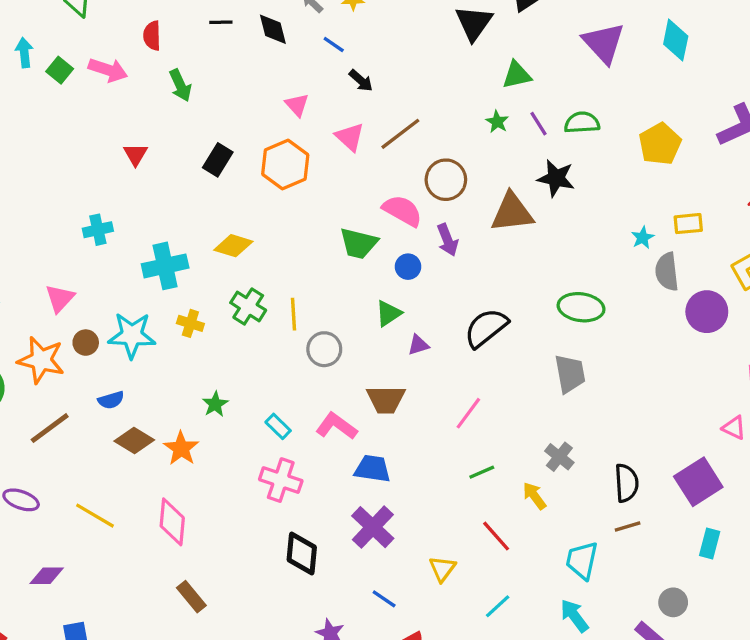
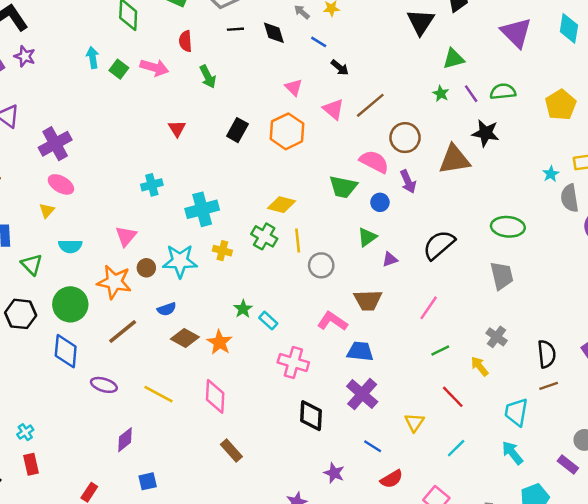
yellow diamond: (233, 246) -> (282, 205), moved
cyan rectangle: (278, 426) -> (268, 321), moved
purple diamond: (47, 576) -> (125, 440), turned -35

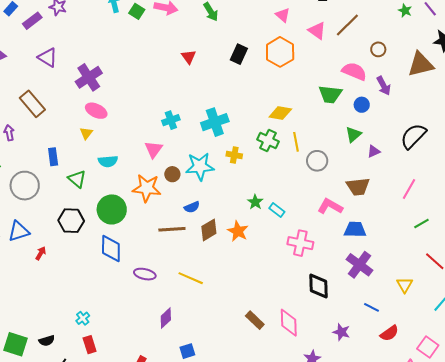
brown circle: (405, 138) -> (378, 49), size x0.6
cyan cross: (152, 185) -> (171, 120), moved
brown line: (123, 332) -> (172, 229), moved, turned 40
brown diamond: (185, 338) -> (209, 230), turned -55
pink diamond: (215, 396) -> (289, 323), moved

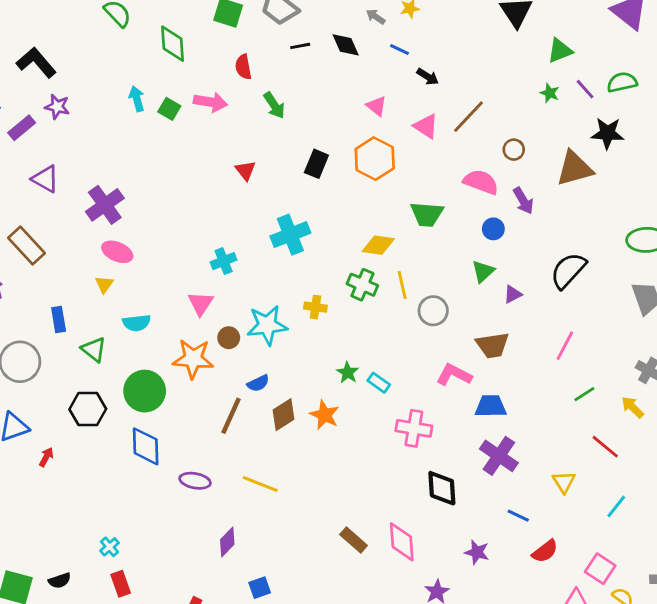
green trapezoid: (330, 94) -> (427, 214), moved
cyan cross: (215, 122) -> (290, 235), moved
brown line: (172, 229) -> (231, 416), turned -60

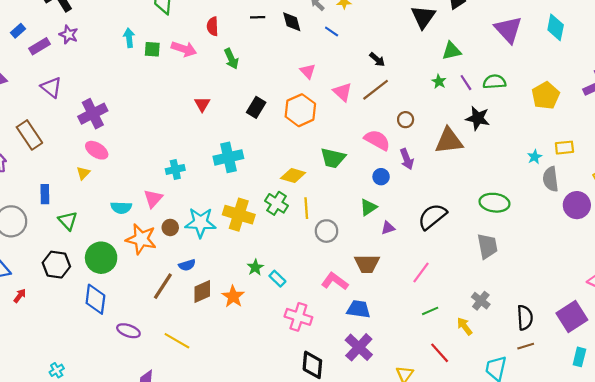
black arrow: (428, 77) -> (377, 59), moved
green square: (169, 109) -> (152, 49), turned -35
yellow cross: (315, 307) -> (239, 215), size x1.8
cyan semicircle: (137, 323) -> (121, 208), moved

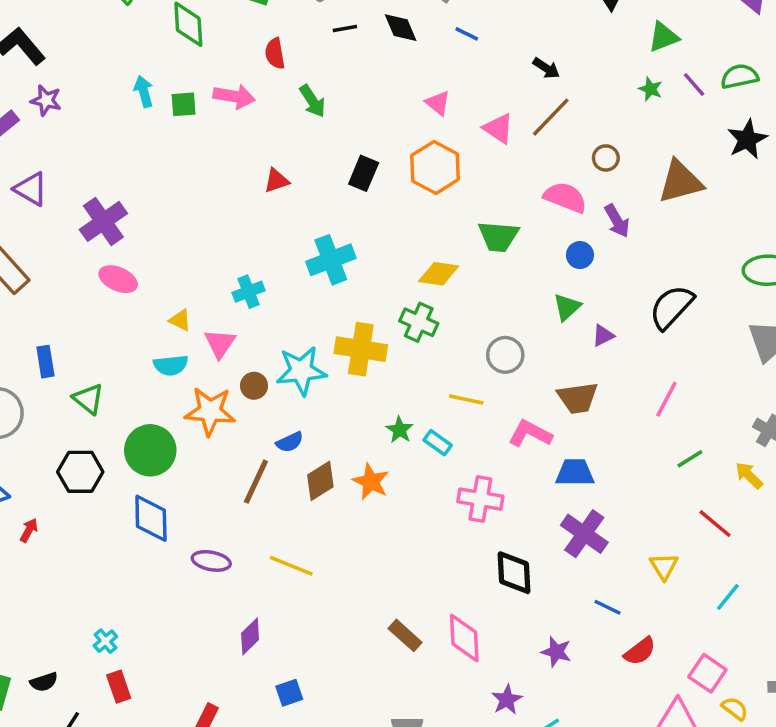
red triangle: (202, 104) -> (276, 181), turned 49
black star: (478, 118) -> (747, 139), moved, turned -30
yellow triangle: (83, 173) -> (180, 320), moved, turned -40
yellow line: (306, 208) -> (466, 400), moved, turned -66

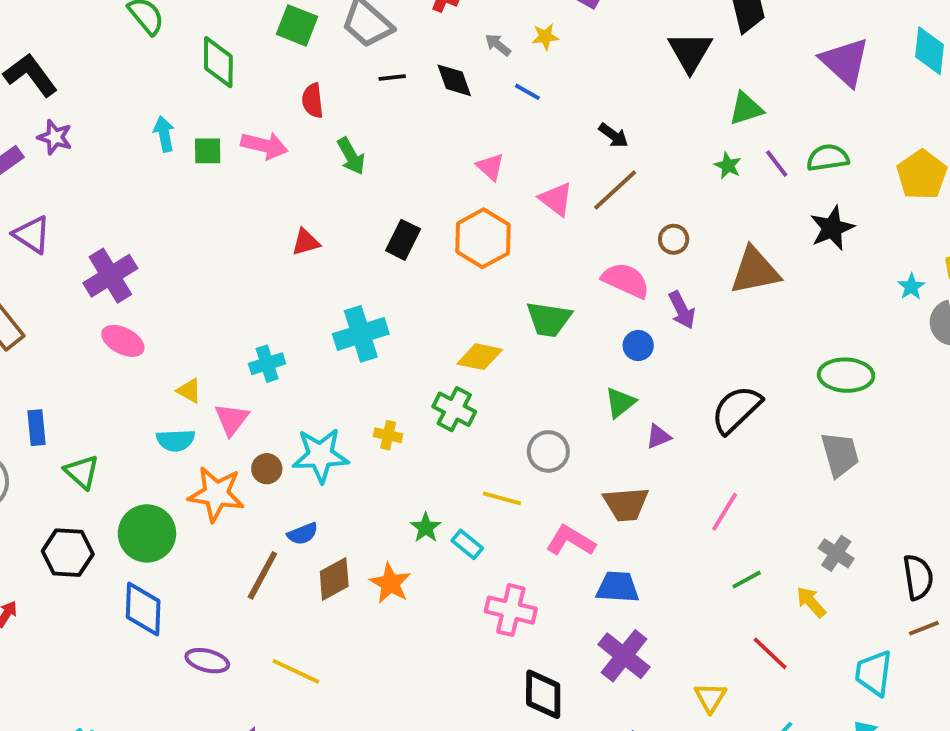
yellow cross: (361, 349) -> (388, 435), size x0.5

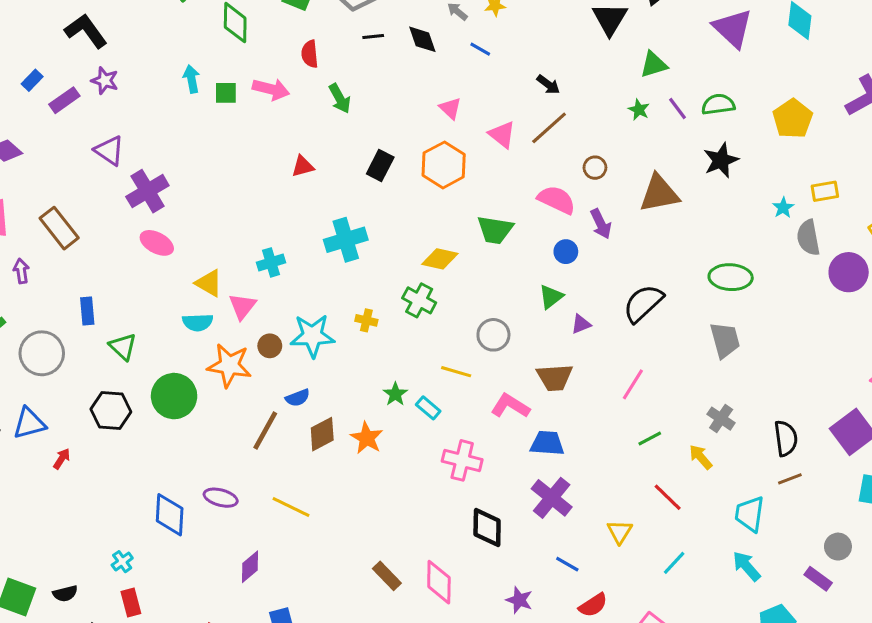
purple triangle: (32, 235) -> (109, 151), moved
yellow triangle: (189, 391) -> (209, 283), size x1.4
blue diamond: (143, 609) -> (170, 515), moved

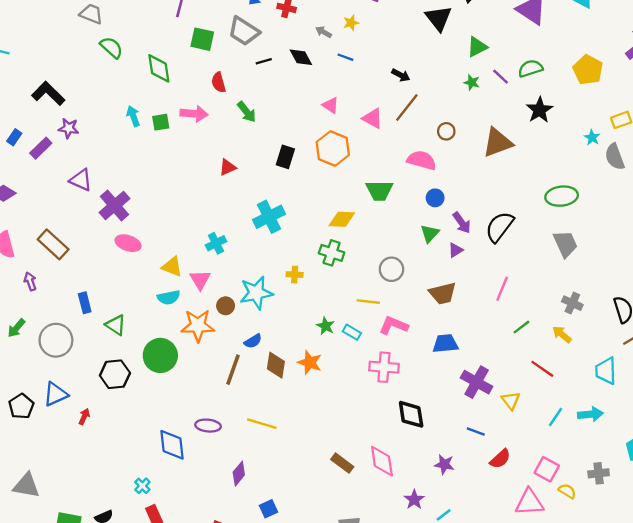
purple arrow: (601, 224) -> (462, 223), moved
pink L-shape: (510, 406) -> (394, 325), moved
brown diamond: (322, 434) -> (276, 365), turned -44
purple cross: (552, 498) -> (477, 382), moved
cyan arrow: (747, 566) -> (590, 414), moved, turned 135

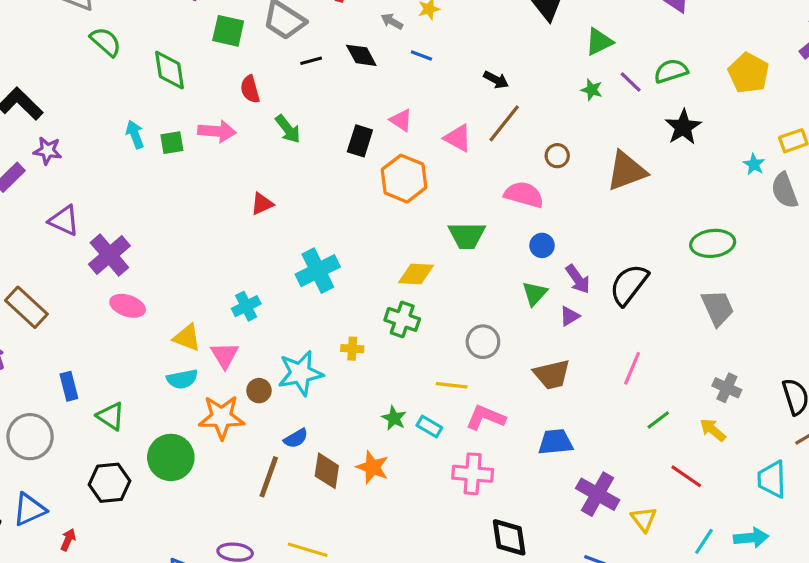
black rectangle: (285, 157) -> (360, 141), moved

